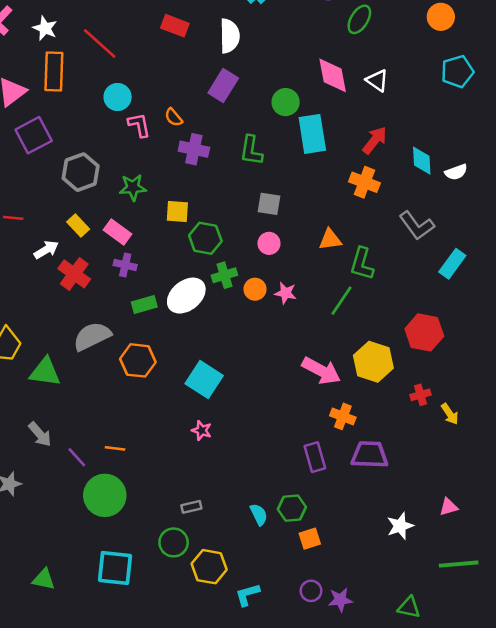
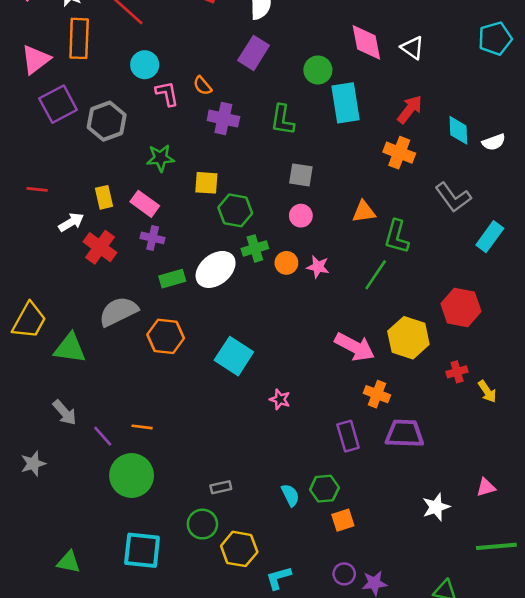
gray hexagon: (81, 172) -> (107, 121), moved
yellow rectangle: (78, 226) -> (104, 197), turned 30
pink star: (202, 430) -> (280, 399), moved

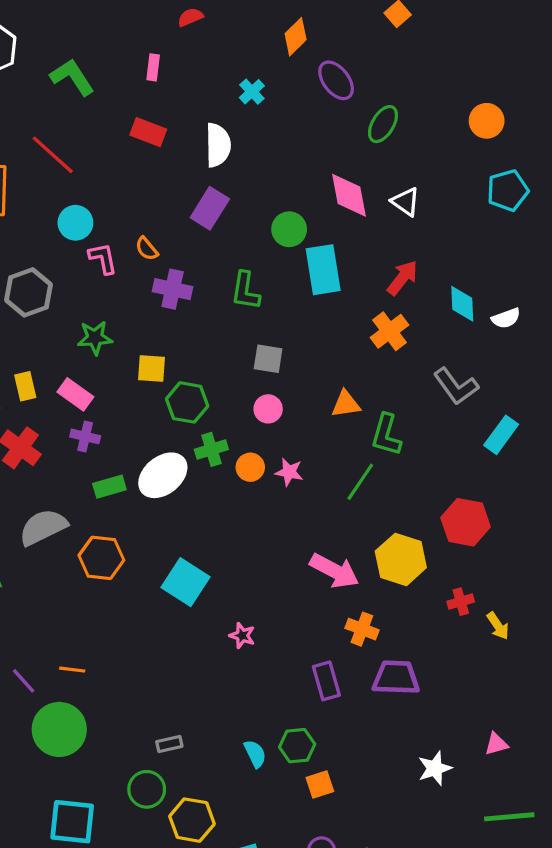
orange cross: (399, 153) -> (389, 331), turned 32

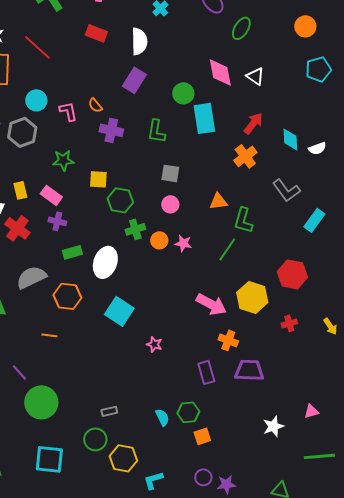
cyan circle: (75, 223) -> (36, 100), moved
white ellipse: (163, 475) -> (105, 262), moved, turned -32
yellow arrow: (498, 626) -> (330, 326), moved
orange line: (72, 670) -> (49, 335), moved

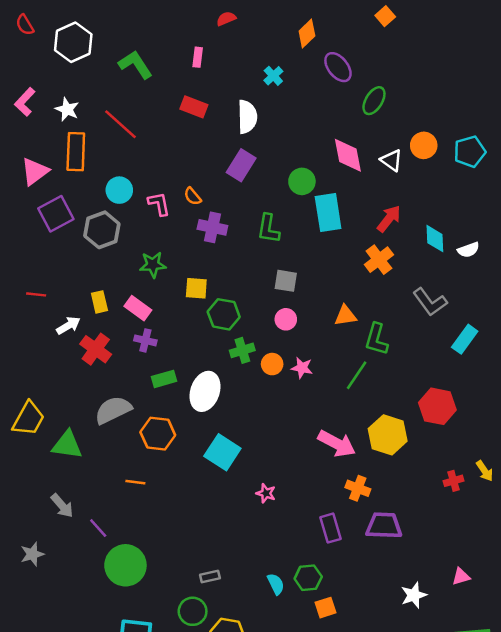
orange circle: (305, 26) -> (424, 145), moved
red cross: (289, 323) -> (454, 481), moved

